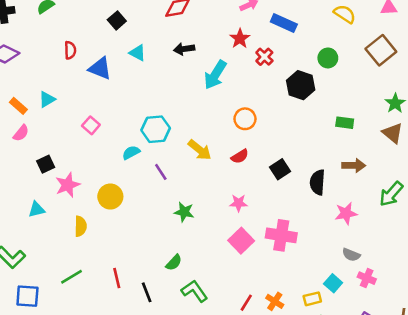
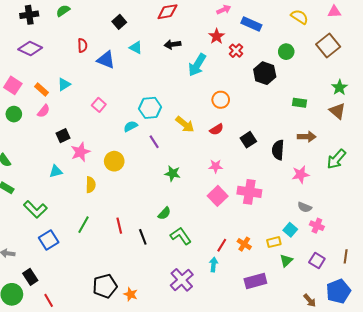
green line: (72, 277) -> (83, 225), turned -30
blue square: (27, 296) -> (49, 240), turned -36

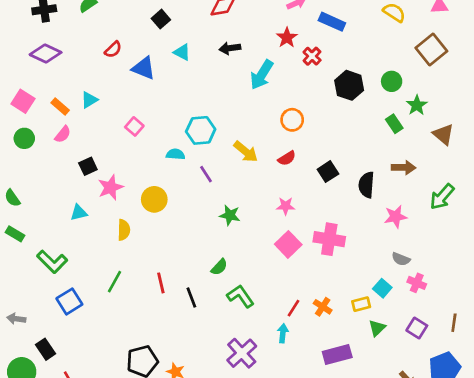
red semicircle: (82, 45) -> (113, 50), turned 48
green circle: (286, 52) -> (392, 81), moved
green star: (339, 87) -> (417, 105), moved
green rectangle: (300, 103) -> (394, 124), turned 48
cyan semicircle: (131, 126) -> (175, 154), turned 32

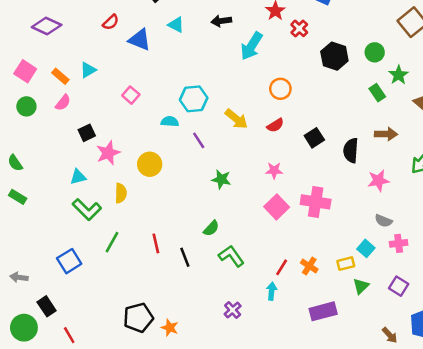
green L-shape: (52, 262) -> (87, 209), moved
pink cross: (417, 283) -> (399, 243), turned -30
purple cross: (242, 353) -> (233, 310), size x0.6

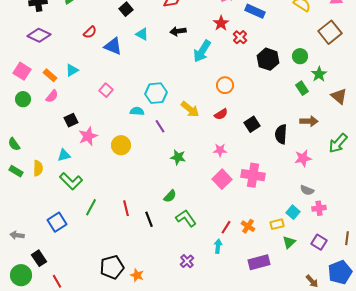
yellow semicircle: (121, 193) -> (38, 168), moved

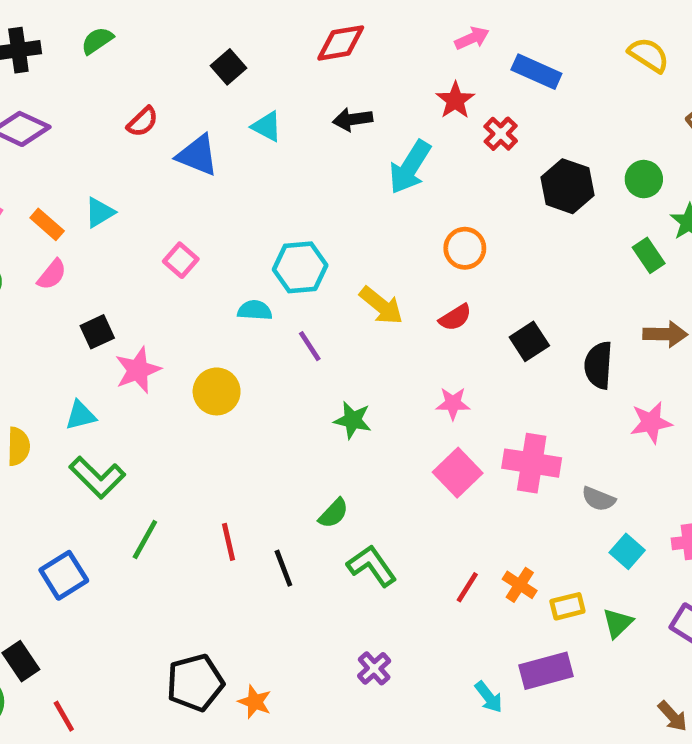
gray semicircle: (307, 190) -> (598, 499), moved
yellow rectangle: (277, 224) -> (567, 606), moved
cyan arrow: (218, 246) -> (489, 697), moved, turned 136

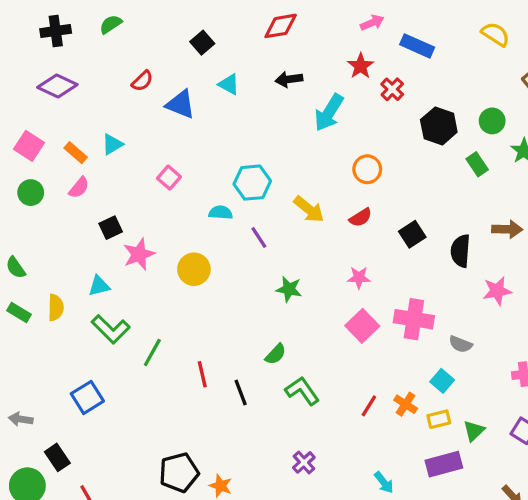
green rectangle: (649, 255) -> (477, 164), moved
green line: (145, 539) -> (152, 353), moved
cyan square: (627, 551) -> (442, 381), moved
purple rectangle: (546, 671) -> (444, 464), moved

